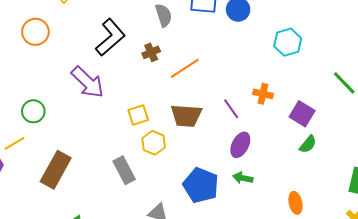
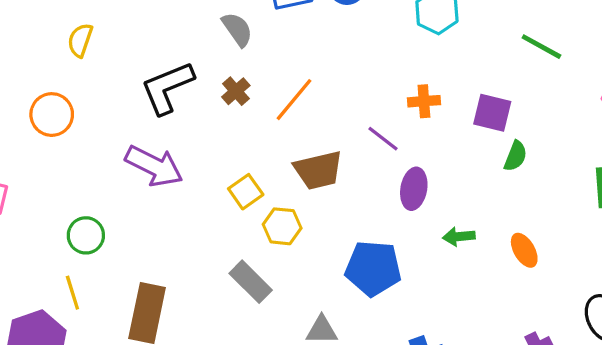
black L-shape: (110, 37) -> (167, 88), turned -144
yellow line: (14, 143) -> (72, 293), turned -60
green arrow: (243, 178) -> (459, 237), moved

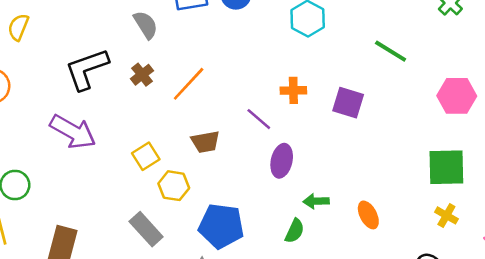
green semicircle: (515, 156) -> (295, 231), moved
brown trapezoid: (318, 170) -> (205, 142), size x0.7
blue pentagon: (373, 268) -> (221, 226), moved

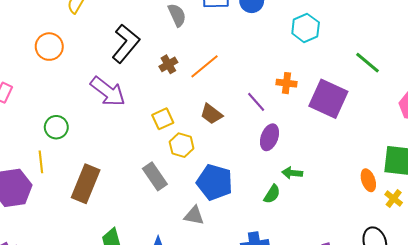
black L-shape: (87, 69) -> (126, 44), turned 141
brown cross: (142, 75) -> (168, 64), moved
purple square: (348, 103) -> (328, 99), size x1.5
brown trapezoid: (205, 142) -> (211, 114), turned 40
orange ellipse: (368, 215) -> (368, 180), moved

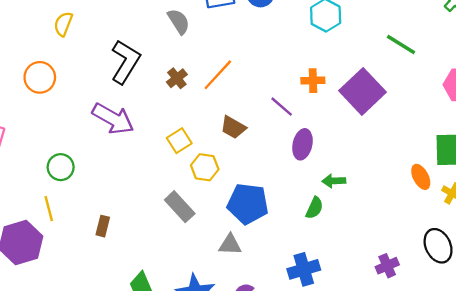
purple square: (328, 99) -> (363, 91), turned 30
brown rectangle: (86, 184) -> (103, 226), size x0.5

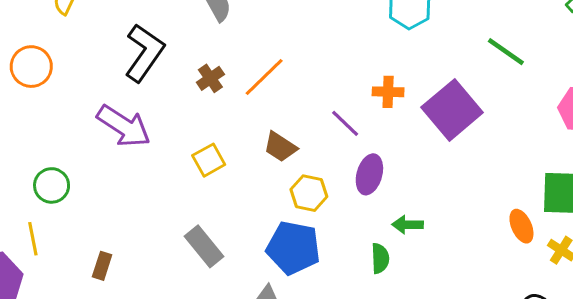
yellow hexagon: (205, 167) -> (309, 193), moved
green semicircle: (314, 208) -> (380, 258), turned -30

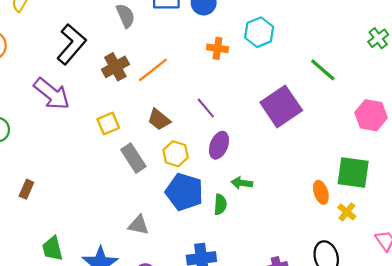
brown cross: (210, 78) -> (115, 67), size x1.4
orange cross: (388, 92) -> (217, 48), moved
gray rectangle: (204, 246) -> (133, 158), moved
blue pentagon: (293, 248) -> (184, 192), moved

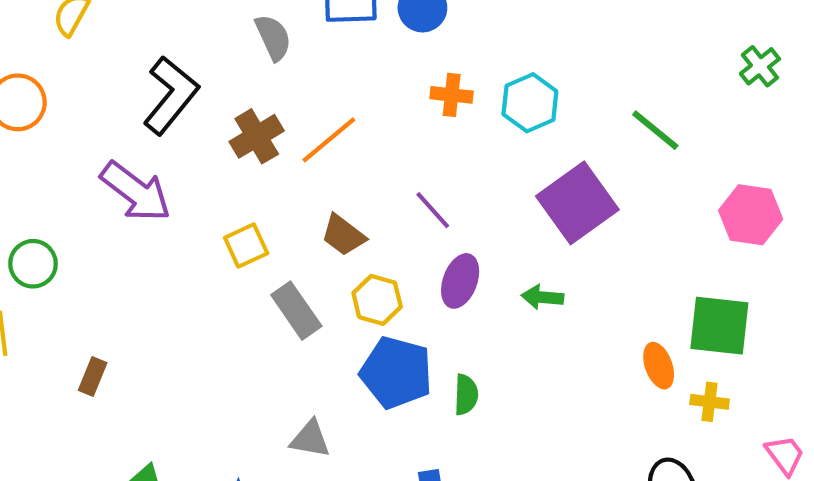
cyan hexagon: (259, 32) -> (530, 103), moved
green arrow: (242, 183) -> (542, 297), moved
yellow cross: (347, 212) -> (710, 402), turned -30

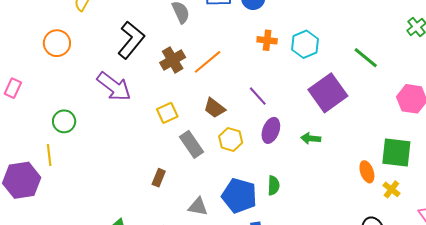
blue pentagon: (396, 373) -> (239, 196), moved
brown rectangle: (93, 377) -> (159, 178), moved
yellow cross: (710, 402) -> (391, 189), turned 30

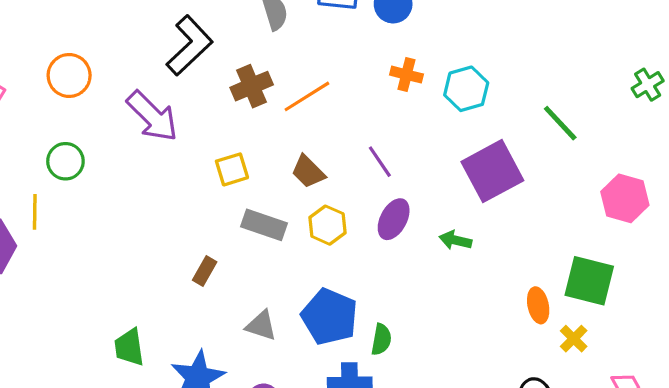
orange circle: (57, 43) -> (69, 75), moved
gray rectangle: (192, 144) -> (264, 225), turned -44
green semicircle: (274, 186) -> (381, 339), moved

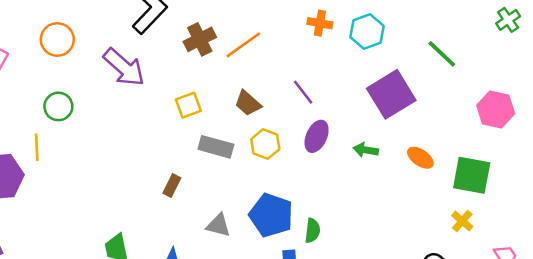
orange ellipse: (538, 305) -> (420, 158), moved, turned -40

